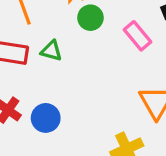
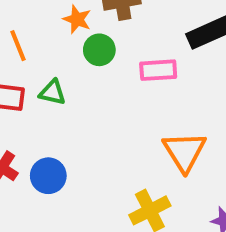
pink rectangle: (137, 36) -> (158, 70), turned -52

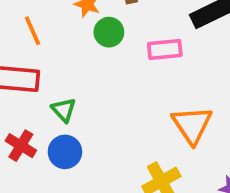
green triangle: (52, 92) -> (64, 110), moved, turned 36

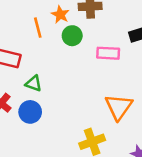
orange line: (33, 31) -> (38, 28), moved
green triangle: (64, 110) -> (34, 83), turned -36

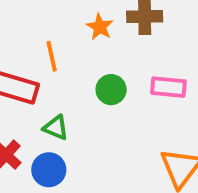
orange line: (38, 28) -> (52, 56), moved
green circle: (72, 36) -> (111, 90), moved

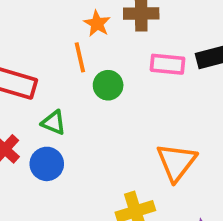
orange line: (52, 56) -> (80, 57), moved
pink rectangle: (168, 87) -> (168, 64), moved

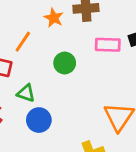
orange line: (80, 57) -> (23, 42), moved, turned 50
blue circle: (47, 164) -> (39, 120), moved

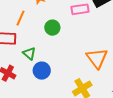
green triangle: (26, 93) -> (29, 53), turned 32

